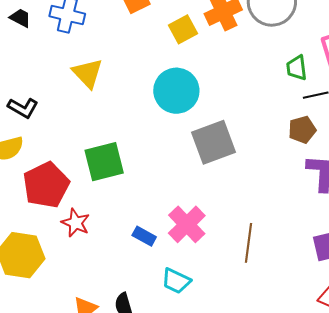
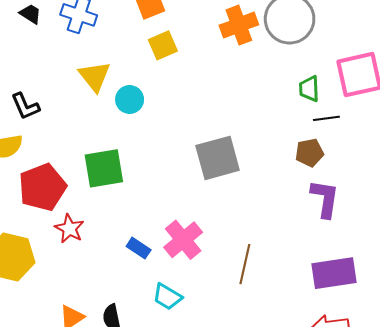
yellow square: (183, 29) -> (163, 45), moved
cyan circle: (176, 91) -> (130, 99), moved, size x0.6
black L-shape: (23, 108) -> (25, 106), turned 32

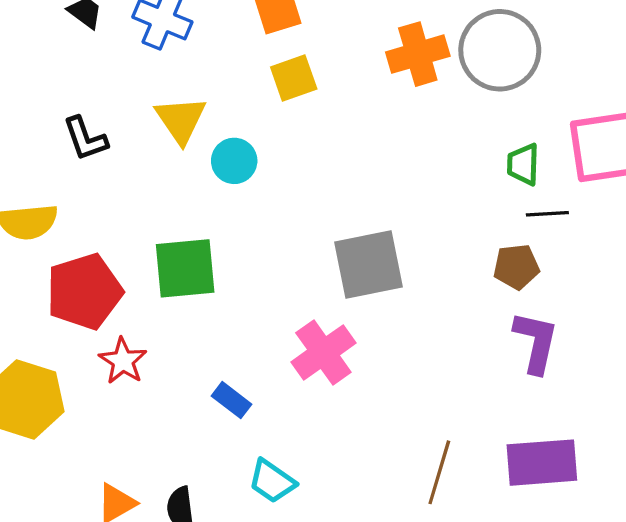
black L-shape: (25, 106) -> (85, 139), moved
pink cross: (183, 240) -> (323, 352), moved
brown line: (245, 264) -> (439, 472), moved

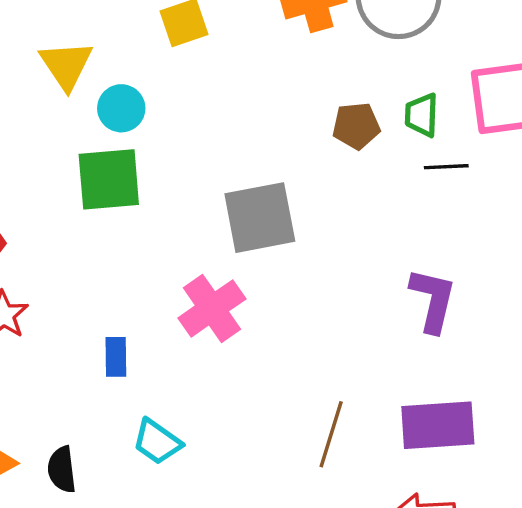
brown pentagon: (516, 267) -> (356, 126), moved
green square: (185, 268) -> (109, 179), moved
blue rectangle: (231, 400) -> (116, 357), turned 51

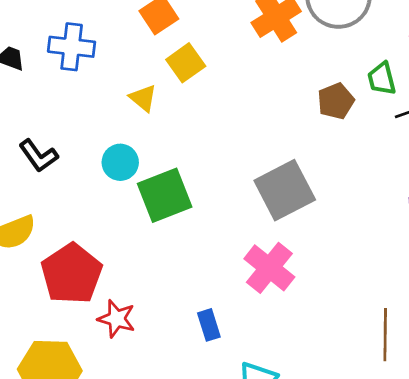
yellow triangle: (66, 65) -> (143, 98), moved, size x0.7
cyan circle: (121, 108) -> (120, 162), moved

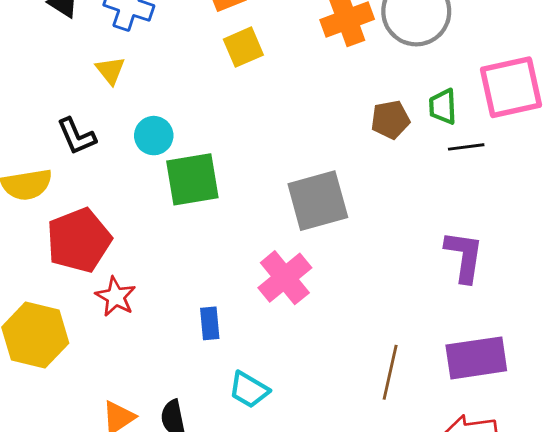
yellow triangle: (143, 98) -> (110, 70), moved
black L-shape: (39, 156) -> (77, 136), moved

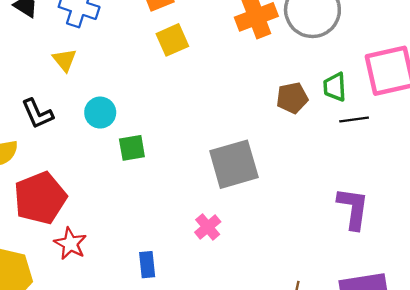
green square: (192, 179) -> (132, 148), size x0.6
pink cross: (285, 278) -> (208, 227), size x0.6

